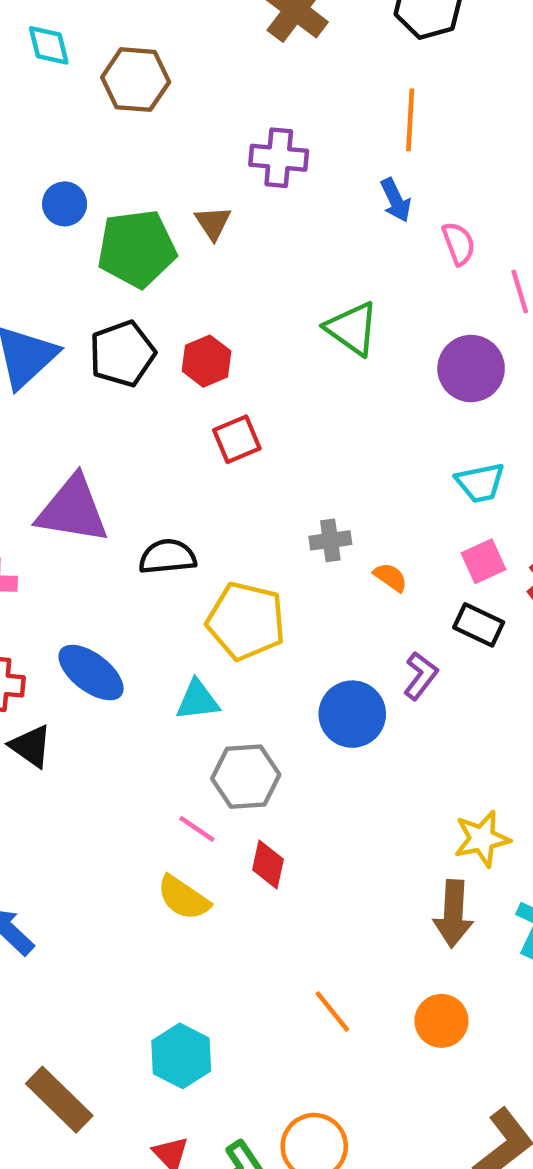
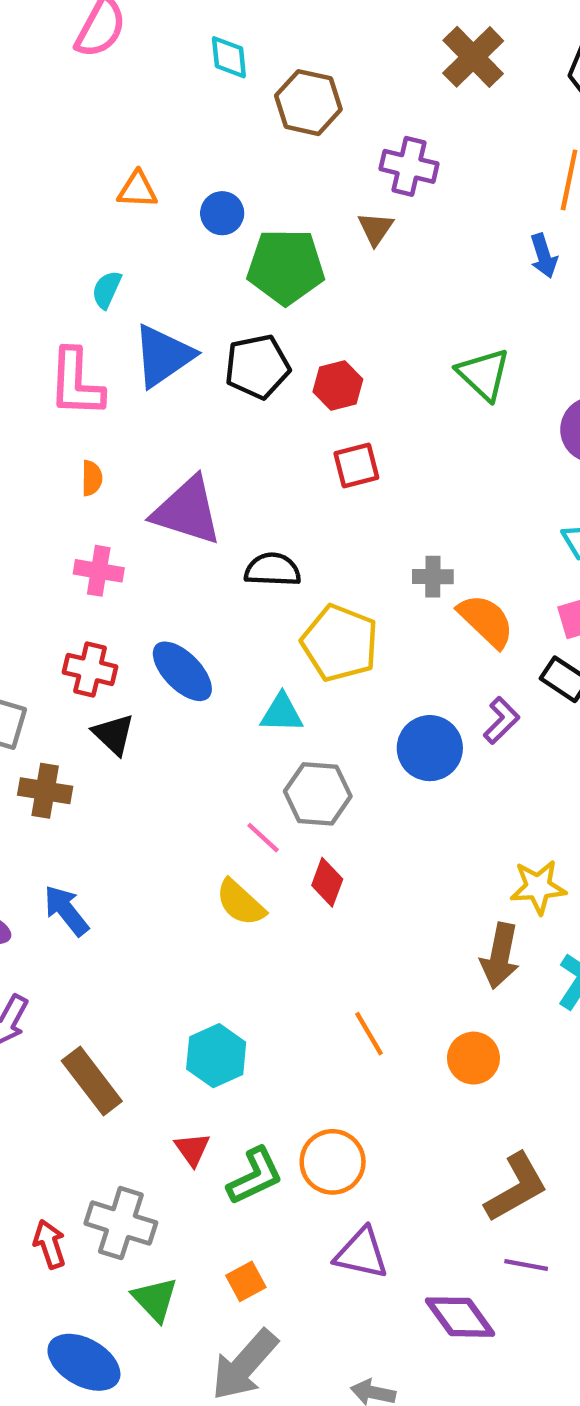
purple cross: (279, 158) -> (409, 166), moved
brown triangle: (213, 223) -> (375, 229), moved
orange semicircle: (390, 577) -> (486, 621), size x1.8

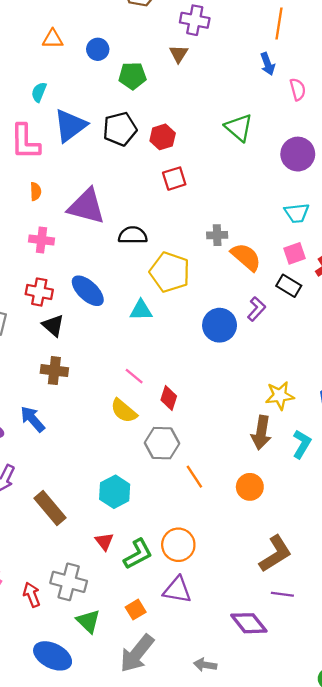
green pentagon: (286, 267) -> (132, 76), size x0.7
brown cross: (45, 791) -> (54, 371), moved
gray hexagon: (318, 794) -> (162, 443), moved
purple triangle: (362, 1253) -> (177, 590), moved

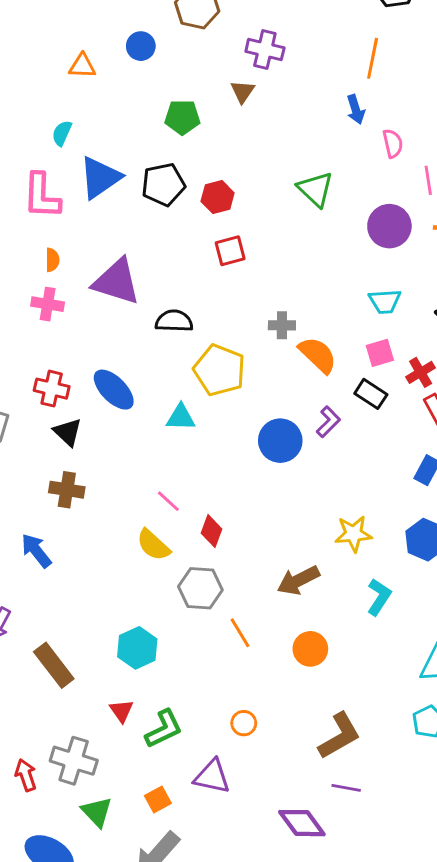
blue circle: (98, 49) -> (141, 46), moved
pink cross: (41, 240) -> (48, 304), moved
brown arrow: (261, 433) -> (298, 580), moved, turned 52
orange circle: (178, 545) -> (244, 723), moved, size x0.6

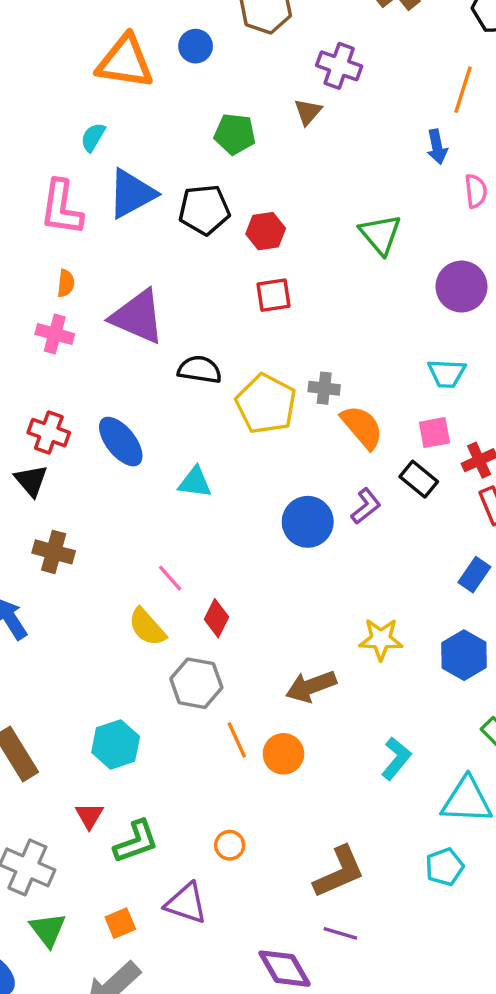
orange triangle: (82, 66) -> (125, 62), size x1.8
yellow pentagon: (219, 370) -> (266, 404), moved
black triangle: (68, 432) -> (31, 481), moved
cyan L-shape: (379, 597) -> (396, 758), moved
orange circle: (310, 649) -> (283, 754), moved

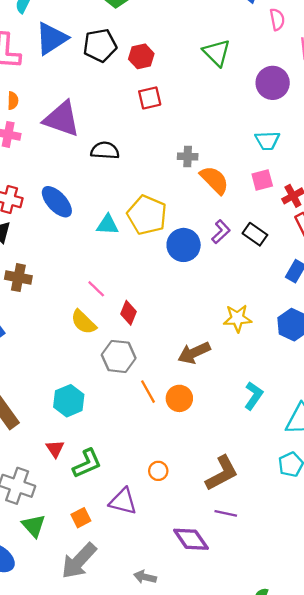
yellow pentagon: (266, 404) -> (147, 215), moved
black rectangle: (419, 479) -> (255, 234), moved
orange circle: (230, 845) -> (158, 471), moved

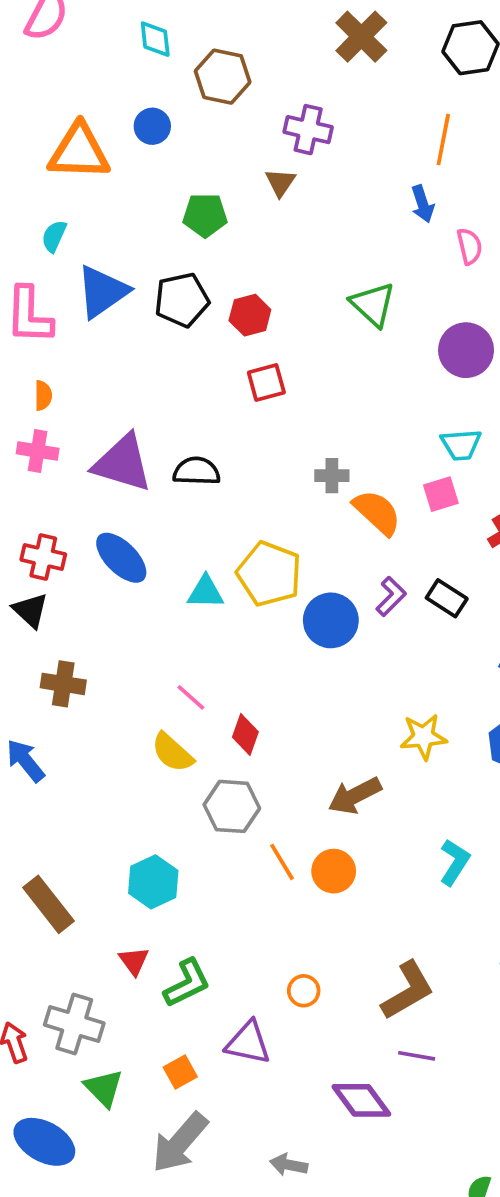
purple triangle: (62, 119) -> (123, 463), moved
pink square: (262, 180) -> (441, 494), moved

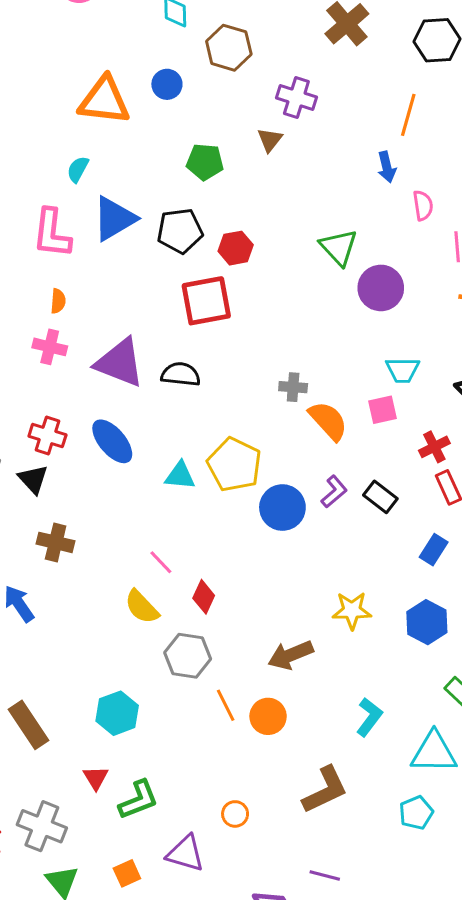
purple circle: (466, 350) -> (381, 288), moved
red square: (266, 382) -> (206, 301), moved, size x1.6
brown L-shape: (408, 991) -> (325, 790), moved

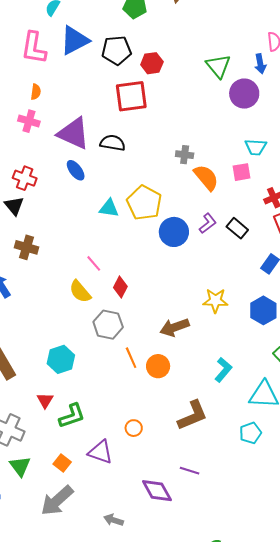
blue arrow: (387, 167) -> (260, 64), moved
blue ellipse: (112, 441) -> (76, 170), moved, size x0.7
orange square: (127, 873) -> (62, 463), turned -30

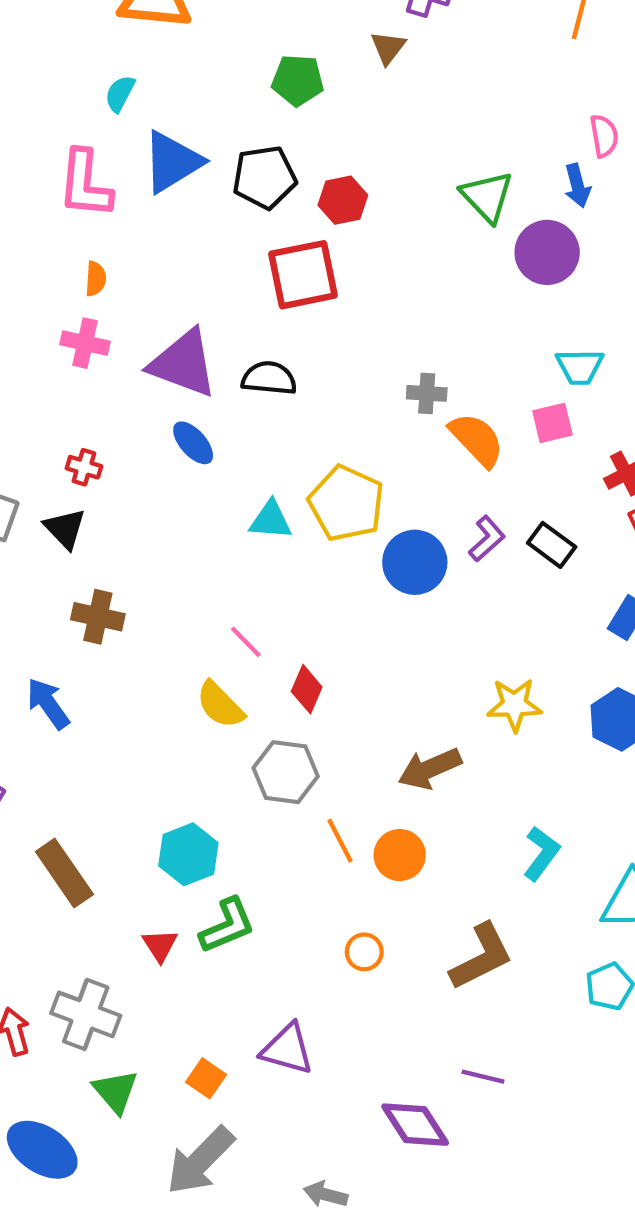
red cross: (25, 178) -> (84, 467), size x0.7
green L-shape: (72, 416) -> (227, 926), moved
orange circle: (134, 428) -> (364, 952), moved

